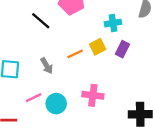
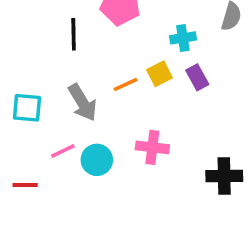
black line: (41, 21) -> (74, 34), turned 48
purple rectangle: (122, 49) -> (197, 77), turned -56
gray arrow: (47, 66) -> (82, 102), size x1.5

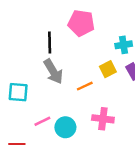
orange line: (126, 85) -> (85, 86), moved
gray arrow: (82, 102) -> (53, 72), moved

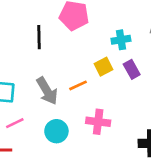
gray arrow: (53, 72) -> (47, 91), moved
pink line: (42, 121) -> (15, 123), moved

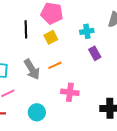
yellow square: (103, 67) -> (51, 37), moved
cyan circle: (56, 131) -> (37, 112), moved

